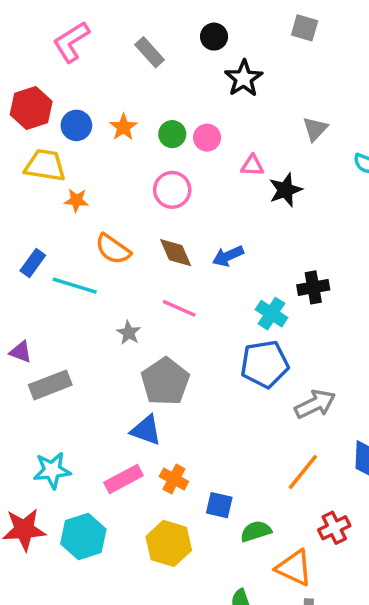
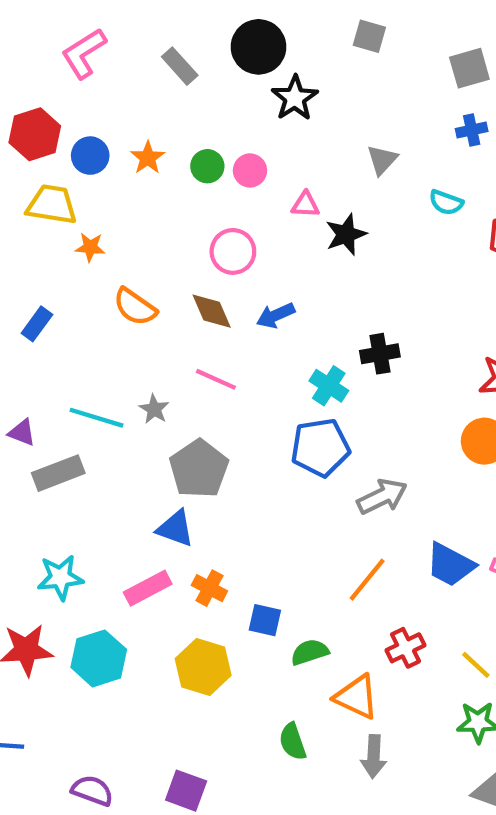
black circle: (214, 37) -> (259, 47), size x1.6
pink circle: (172, 190) -> (233, 251), moved
cyan line: (75, 286) -> (97, 418), moved

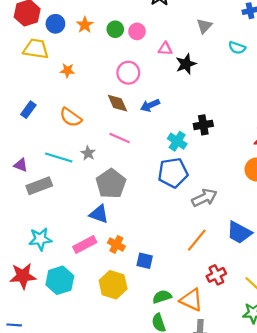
orange star: (90, 247) -> (67, 71), moved
orange semicircle: (135, 307) -> (71, 117), moved
green semicircle: (310, 652) -> (162, 297), moved

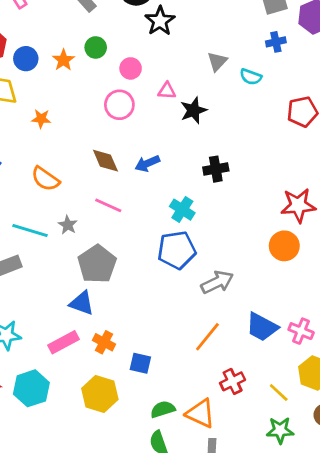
green circle: (115, 29) -> (96, 47), moved
cyan semicircle: (237, 48) -> (251, 77), moved
pink circle: (128, 73) -> (119, 105), moved
black cross: (203, 125) -> (216, 169), moved

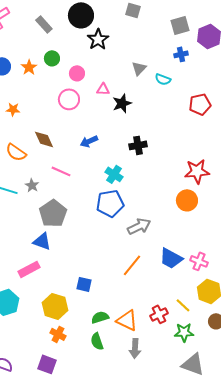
brown diamond: (105, 161) -> (44, 139), moved
orange cross: (104, 342) -> (58, 334), moved
red cross: (233, 381) -> (159, 314), moved

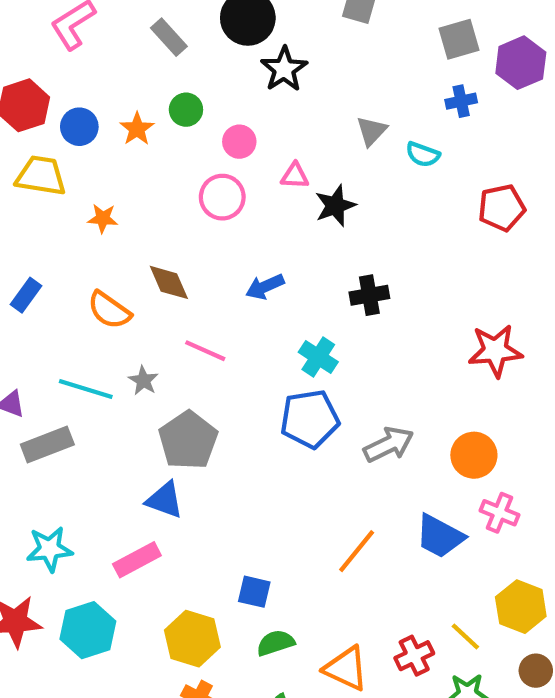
orange circle: (187, 200) -> (474, 455), moved
gray arrow: (139, 226) -> (389, 445), moved
pink cross: (199, 261) -> (500, 513), moved
green semicircle: (100, 317) -> (276, 643), moved

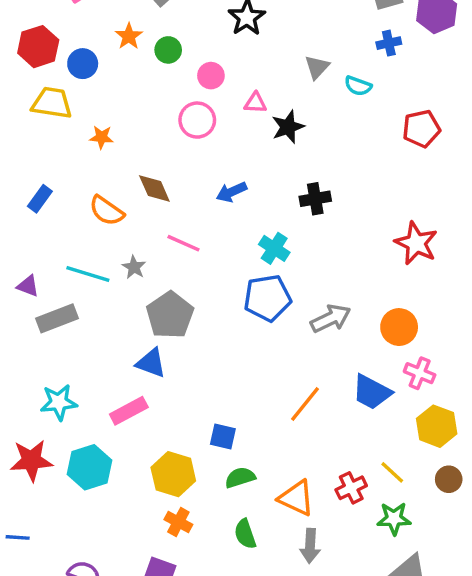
orange star: (137, 129) -> (129, 36), moved
red star: (495, 351) -> (416, 243), turned 30
yellow hexagon: (521, 607) -> (437, 426), moved
brown circle: (536, 671) -> (449, 479), moved

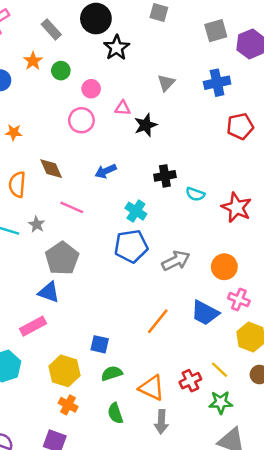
blue cross: (389, 43) -> (217, 83), moved, size x1.5
cyan semicircle: (358, 86) -> (195, 194), moved
orange semicircle: (107, 211) -> (17, 184), turned 60

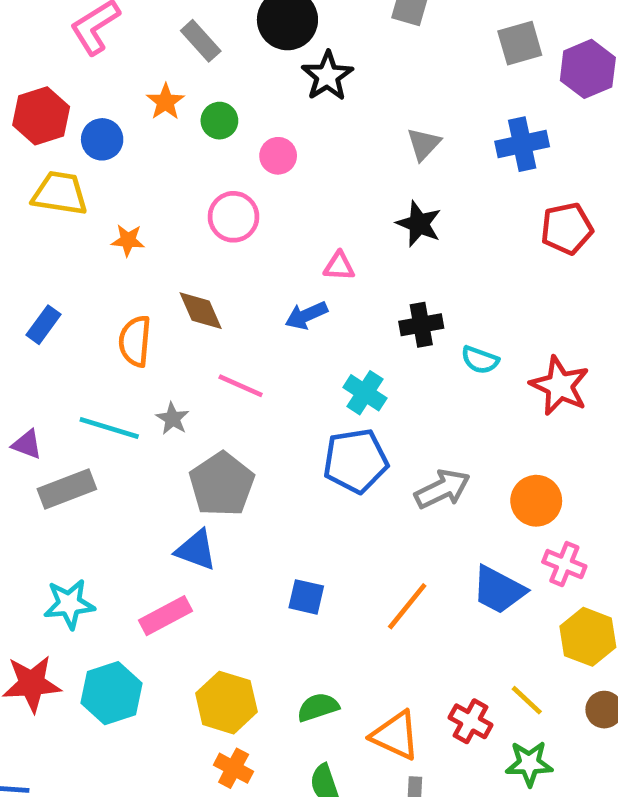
pink triangle: (123, 108) -> (339, 266), moved
pink circle: (81, 120) -> (234, 217), moved
black star: (146, 125) -> (419, 224), moved, turned -30
blue square: (100, 344) -> (306, 597), moved
red cross: (190, 381) -> (471, 721), turned -35

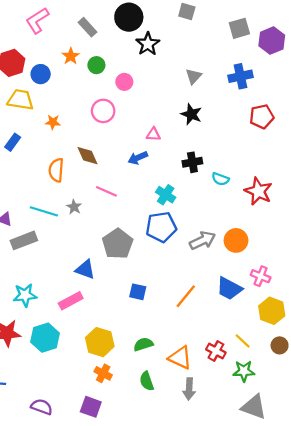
blue rectangle: (43, 325) -> (13, 142), moved
gray pentagon: (222, 484) -> (118, 244), moved
orange circle: (536, 501) -> (236, 240), moved

